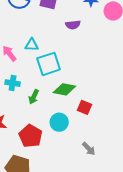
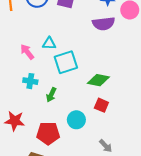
purple semicircle: (73, 25) -> (104, 24), moved, size x1.5
green diamond: (64, 89) -> (98, 80), moved
red pentagon: (31, 136) -> (48, 133), turned -30

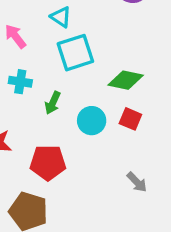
cyan triangle: (49, 43) -> (61, 17), moved, turned 32
cyan circle: (76, 120) -> (92, 121), moved

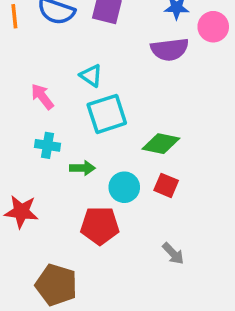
green arrow: (53, 103) -> (82, 168), turned -115
red pentagon: (48, 163) -> (100, 226), moved

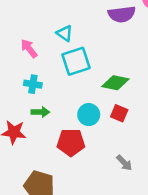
green arrow: (82, 168) -> (40, 112), moved

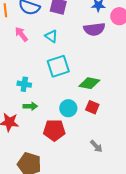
cyan triangle: (65, 33) -> (51, 36), moved
pink arrow: (29, 49) -> (21, 34), moved

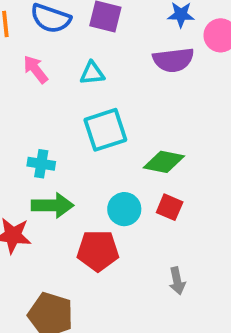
cyan triangle: (51, 36) -> (92, 73), turned -40
green arrow: (30, 106) -> (53, 205), size x1.5
gray arrow: (96, 146) -> (177, 281), turned 32

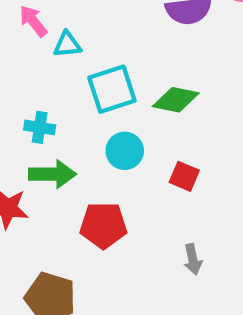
cyan triangle: (92, 73) -> (67, 44), moved
green diamond: (164, 162) -> (176, 100), moved
cyan circle: (124, 209) -> (125, 151), moved

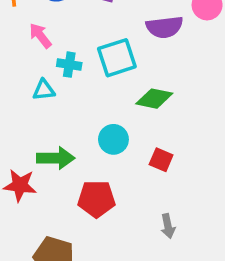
cyan triangle: (67, 44) -> (44, 90), moved
cyan square: (112, 89) -> (117, 58), moved
cyan cross: (40, 127) -> (69, 65), moved

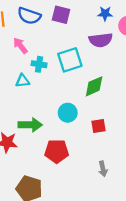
green diamond: (154, 99) -> (94, 86), turned -35
red square: (161, 160) -> (98, 126), turned -32

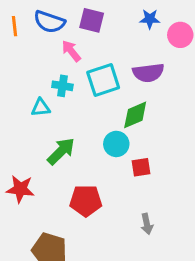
purple semicircle: (101, 40) -> (148, 73), moved
pink arrow: (20, 46) -> (71, 51), moved
cyan circle: (68, 113) -> (116, 144), moved
green arrow: (30, 125) -> (61, 151), moved, turned -45

